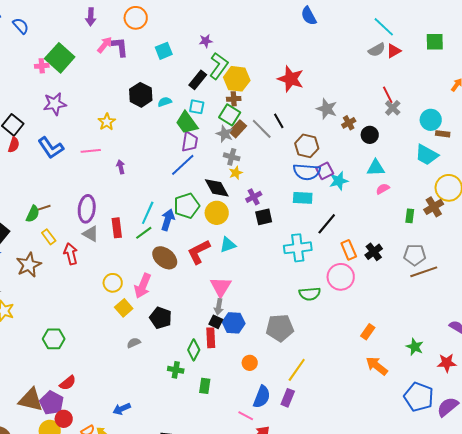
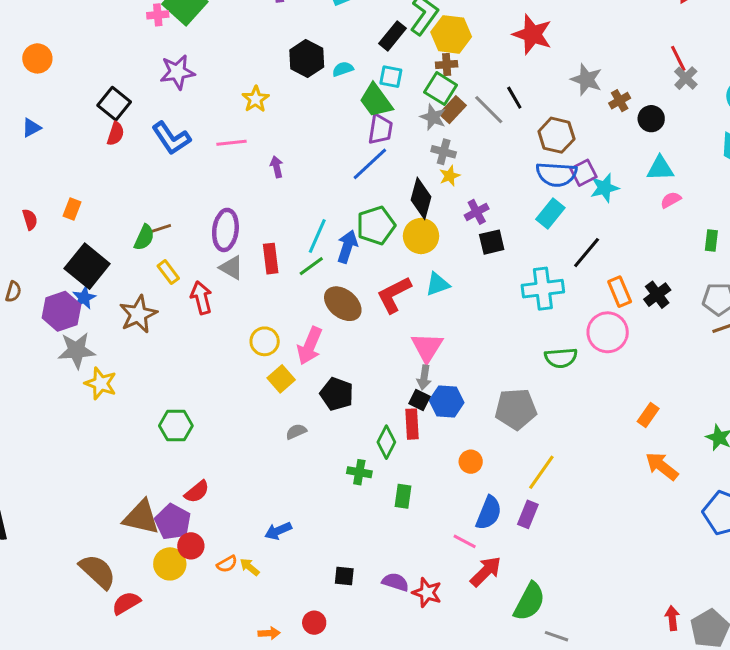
black diamond: (217, 188) -> (421, 198), turned 44
cyan rectangle: (303, 198) -> (550, 213), turned -54

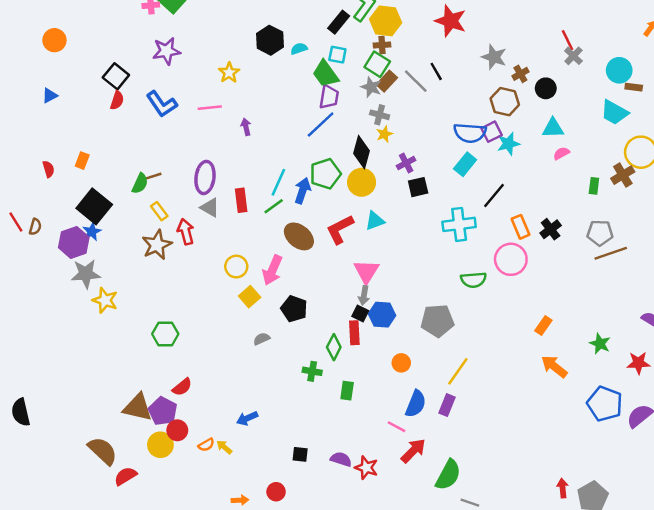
brown hexagon: (556, 135) -> (505, 102), moved
brown star: (138, 314) -> (157, 245), moved

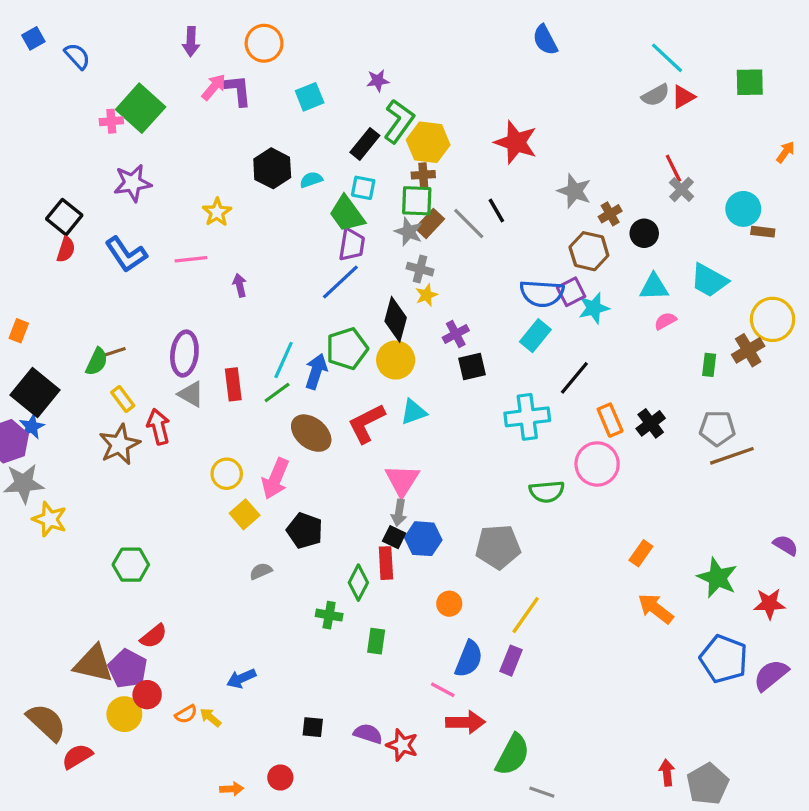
green square: (377, 64) -> (417, 201), turned -30
cyan trapezoid: (614, 112) -> (709, 280), moved
green star: (600, 344) -> (717, 578), size x1.4
red arrow: (413, 451) -> (465, 722), turned 44

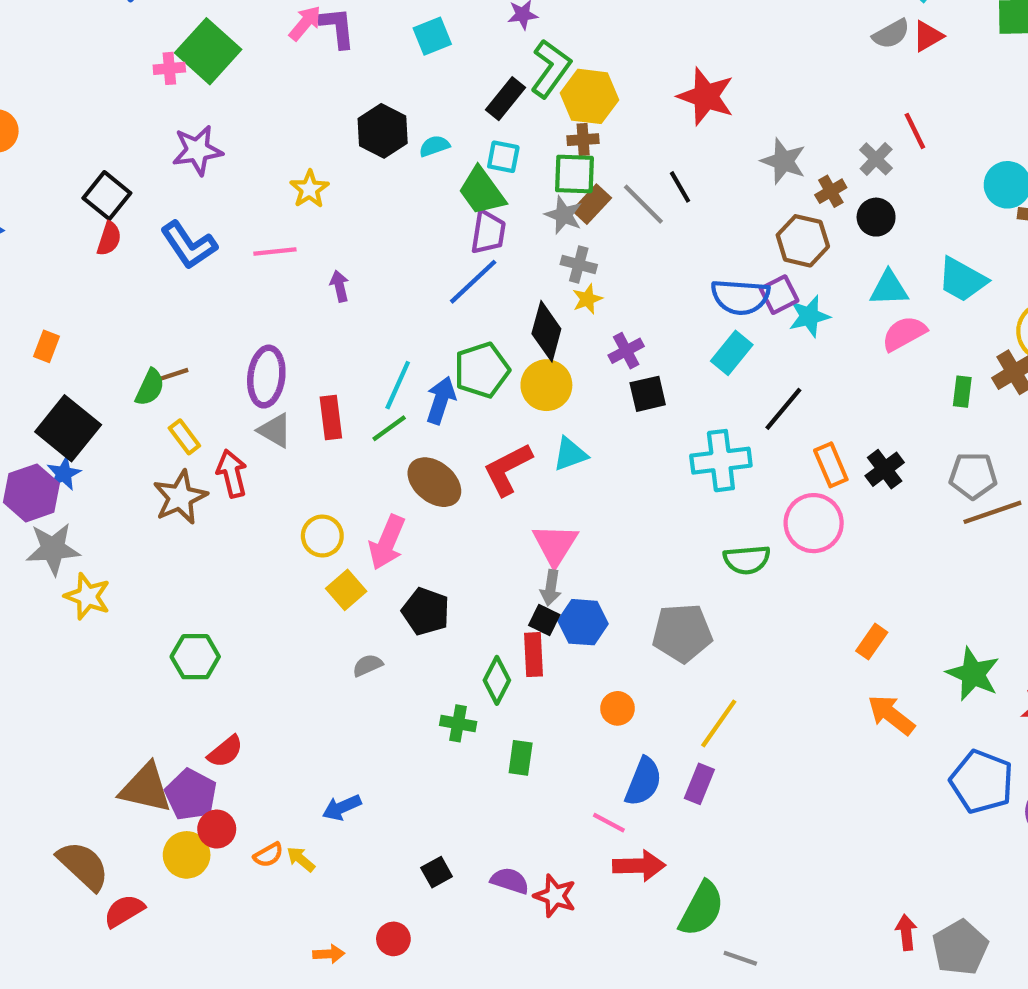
gray cross: (682, 189) -> (876, 159), moved
pink semicircle: (665, 321) -> (904, 333), size x1.5
black square: (313, 727) -> (437, 872), turned -35

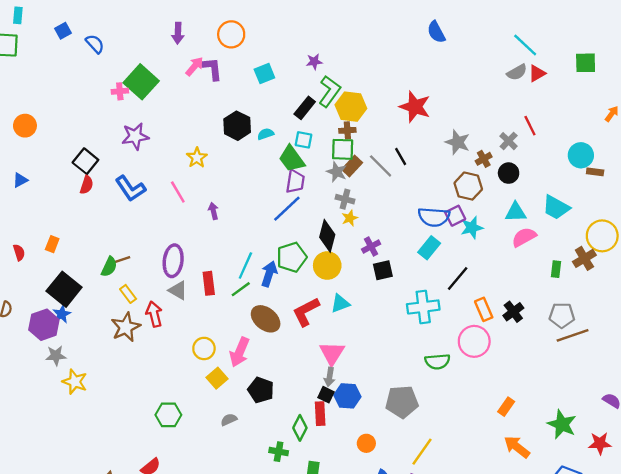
pink line: (275, 252) -> (178, 192), turned 65
gray star: (53, 549) -> (56, 356), size x0.7
green hexagon: (195, 657) -> (168, 415), moved

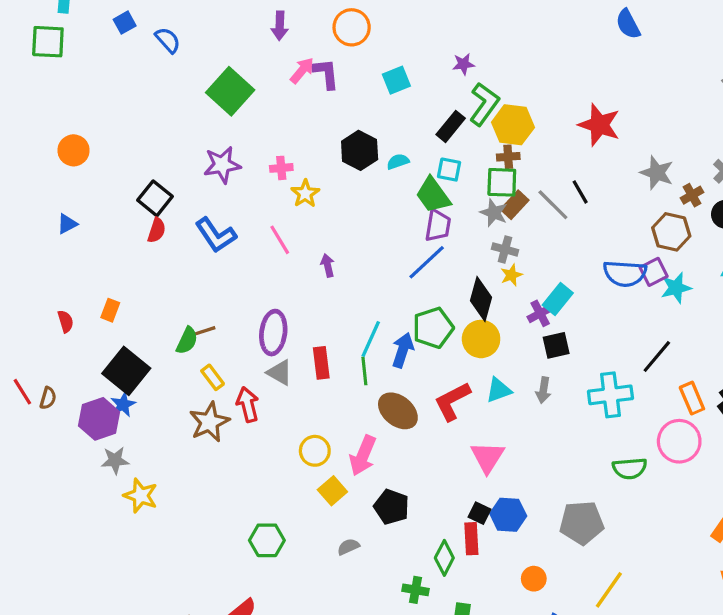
pink cross: (120, 91) -> (281, 168), moved
cyan rectangle: (429, 248) -> (558, 299), moved
green line: (241, 289) -> (364, 371), turned -60
gray arrow: (330, 377) -> (543, 390), moved

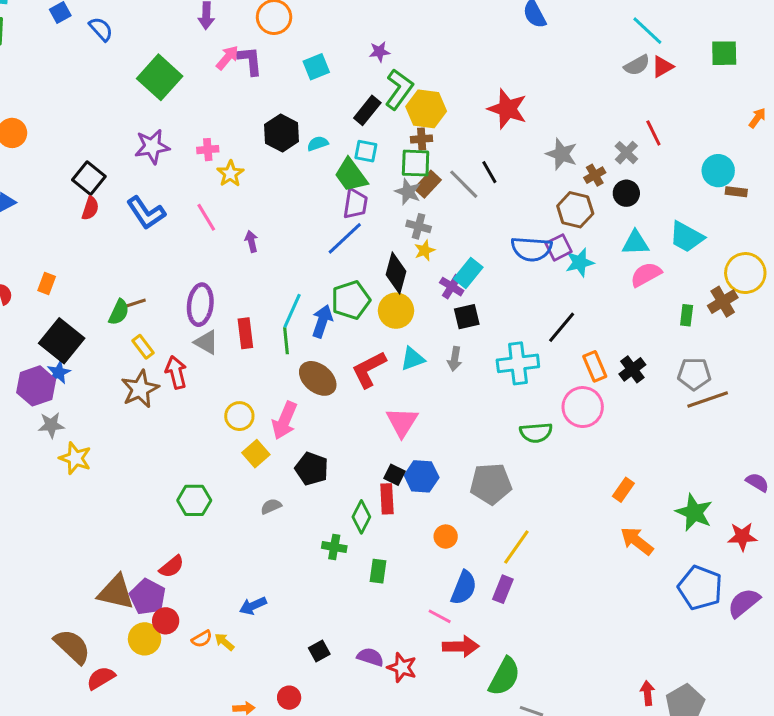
purple cross: (540, 313) -> (452, 287), turned -30

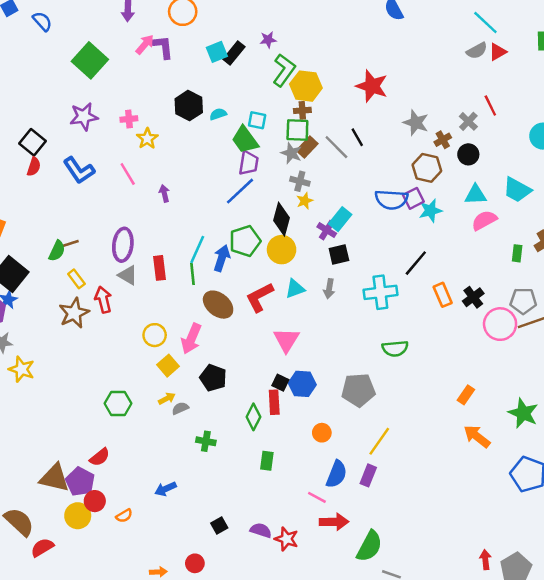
black rectangle: (367, 110) -> (234, 53), moved
pink circle: (583, 407) -> (500, 324), moved
green cross: (334, 547) -> (206, 441), moved
yellow arrow: (224, 642) -> (167, 399), moved, turned 112

